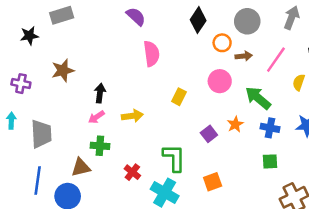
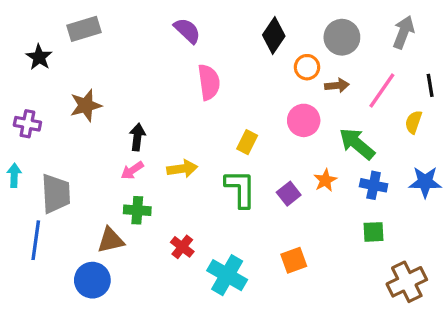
black star: (29, 36) -> (39, 57), turned -30
green L-shape: (174, 158) -> (240, 189), moved
blue line: (38, 181) -> (36, 240), moved

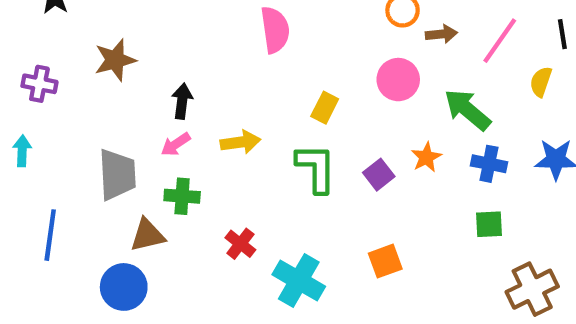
gray trapezoid: (56, 194) -> (117, 175), moved

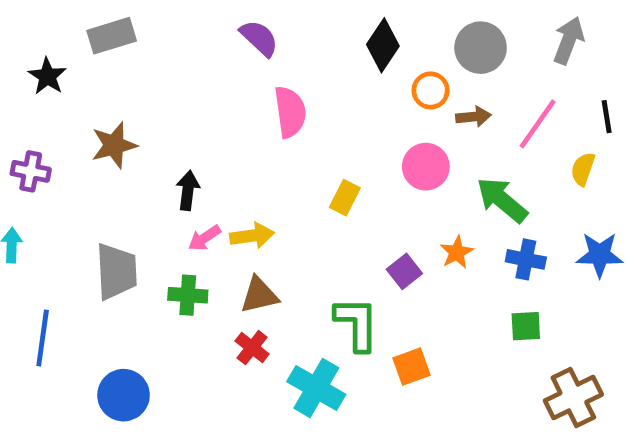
pink arrow: (176, 144) -> (204, 238), moved
green L-shape: (316, 168) -> (357, 324), moved
brown triangle: (148, 235) -> (259, 295), moved

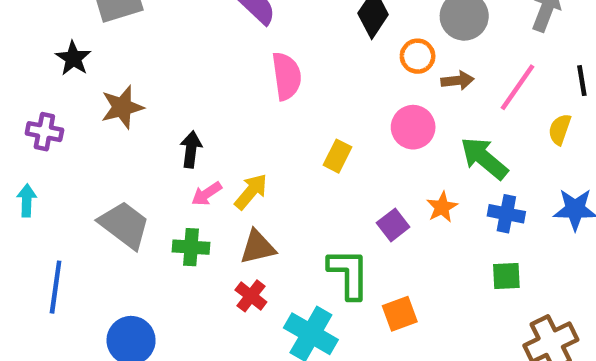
black star: (47, 76) -> (73, 58), moved
yellow arrow: (252, 236) -> (251, 192), turned -42
gray trapezoid: (116, 271) -> (124, 225), turned -50

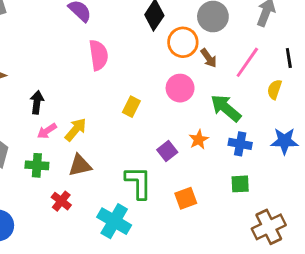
orange circle: (418, 56) -> (183, 42), size x1.4
brown arrow: (458, 81) -> (209, 58), turned 60
red cross: (251, 296) -> (61, 201), moved
orange square: (400, 314) -> (186, 198), moved

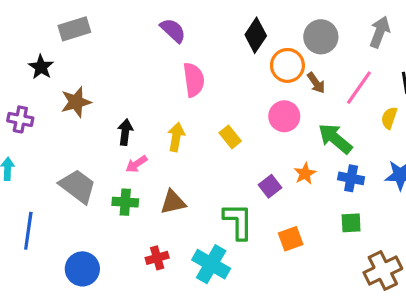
yellow rectangle: (131, 107) -> (230, 137), turned -66
yellow arrow: (76, 130) -> (176, 137), moved, turned -30
red cross: (61, 201) -> (157, 258), moved, turned 36

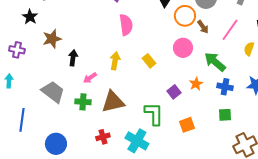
black arrow: (125, 132) -> (73, 58), moved
brown triangle: (173, 202) -> (113, 102), size x1.4

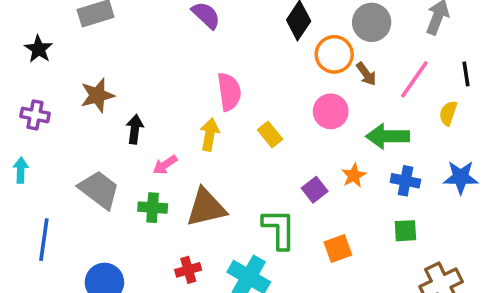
black star: (30, 17) -> (39, 49), moved
pink semicircle: (126, 25) -> (229, 92), moved
green arrow: (215, 62) -> (388, 136), turned -40

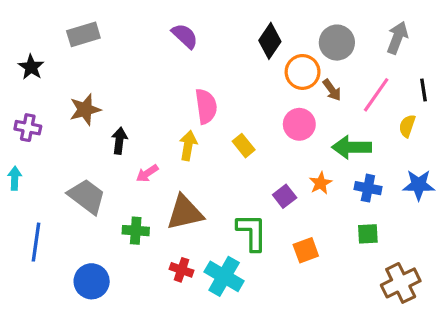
green cross: (153, 208) -> (136, 231), moved
red cross: (188, 270) -> (182, 270), moved, turned 35

